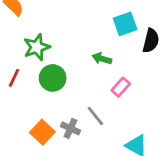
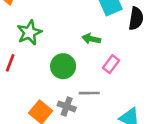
green circle: (53, 78) -> (63, 66), moved
gray line: (95, 116) -> (89, 93), turned -48

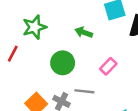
green arrow: (91, 39) -> (84, 32), moved

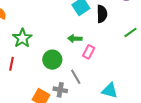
green arrow: (84, 32) -> (75, 39), moved
gray line: (84, 91) -> (76, 77), turned 70

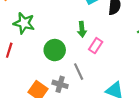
green star: (22, 38) -> (24, 23), turned -30
green arrow: (75, 39) -> (82, 29), turned -104

